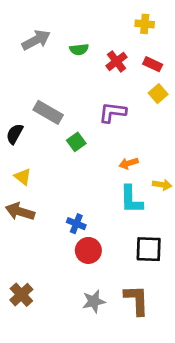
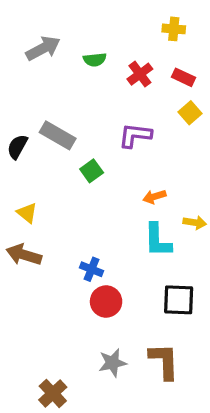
black semicircle: (15, 134) -> (17, 147), moved
brown cross: (21, 295) -> (53, 393), moved

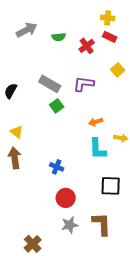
red rectangle: (183, 77) -> (110, 37), moved
gray rectangle: (58, 135) -> (50, 84), moved
brown arrow: (24, 255) -> (15, 158), turned 65
red circle: (106, 301) -> (66, 198), moved

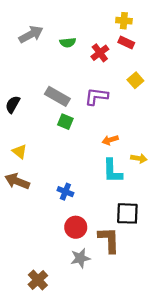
green square: (57, 106) -> (65, 122), turned -32
brown arrow: (15, 158) -> (17, 181), turned -60
brown L-shape: (102, 224) -> (109, 240), moved

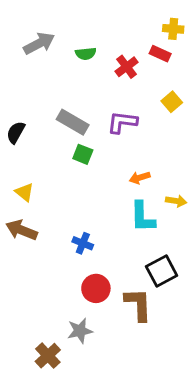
yellow cross: (124, 21) -> (173, 29), moved
black square: (127, 213) -> (162, 271), turned -30
gray star: (80, 258) -> (80, 331), moved

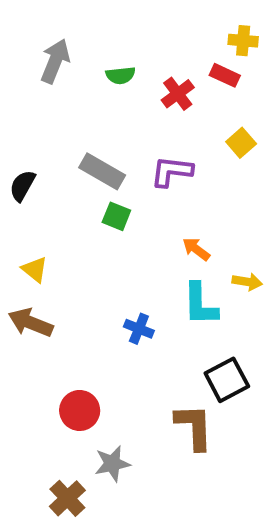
gray arrow: (39, 43) -> (55, 61), turned -40
orange arrow: (140, 178) -> (196, 249), turned 54
blue cross: (83, 243) -> (139, 329), moved
red circle: (96, 288) -> (80, 410), moved

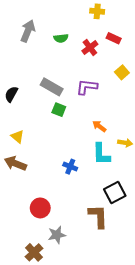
yellow cross: (243, 41) -> (97, 11), moved

